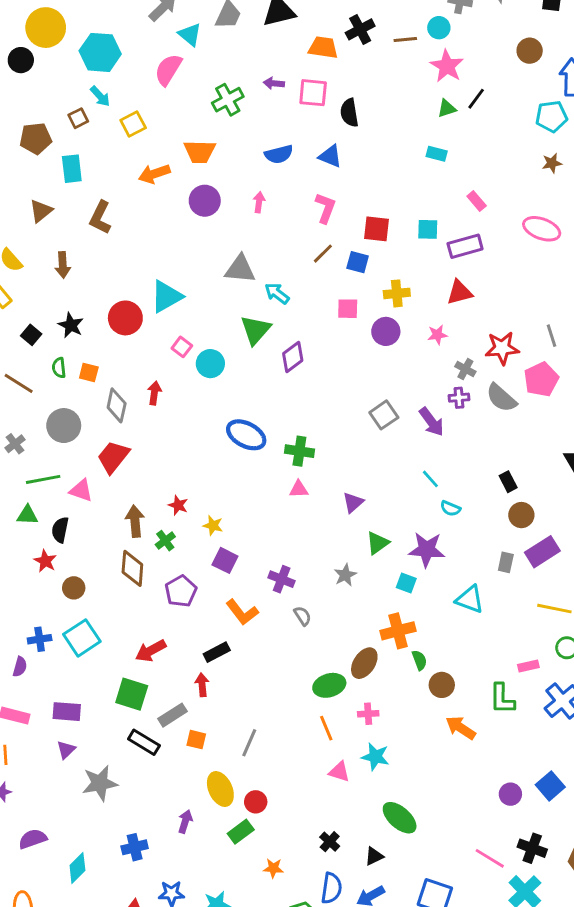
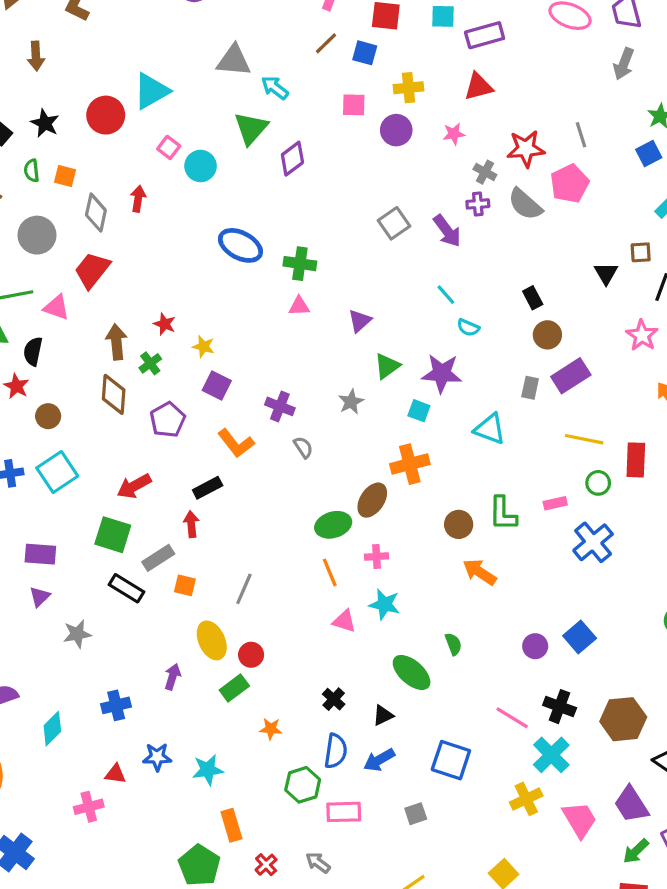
green semicircle: (419, 660) -> (453, 644), moved
green L-shape: (502, 699) -> (503, 514), moved
gray star: (100, 783) -> (77, 634), size x0.7

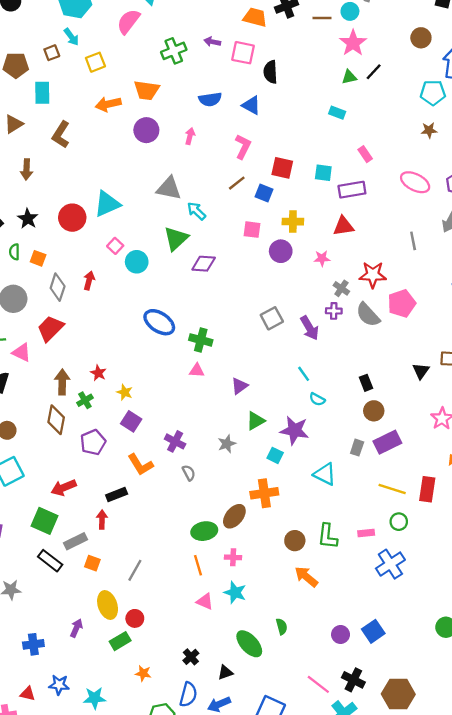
gray line: (581, 135) -> (413, 241), moved
purple diamond: (292, 159) -> (204, 264), turned 35
red rectangle: (636, 460) -> (427, 489), moved

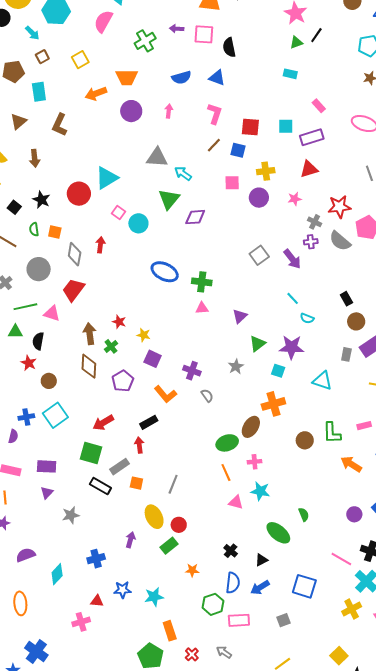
cyan arrow: (71, 37) -> (32, 33), moved
orange arrow: (306, 577) -> (351, 464), moved

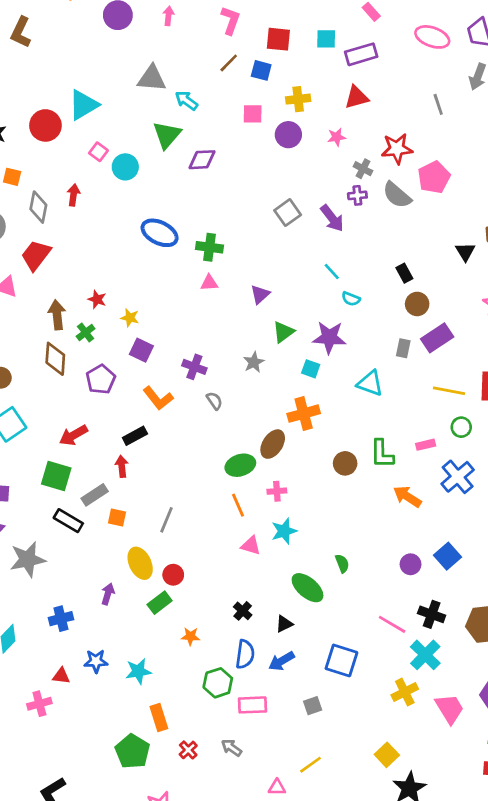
cyan star: (260, 491) -> (284, 531), turned -30
gray star: (71, 515) -> (28, 559), size x1.5

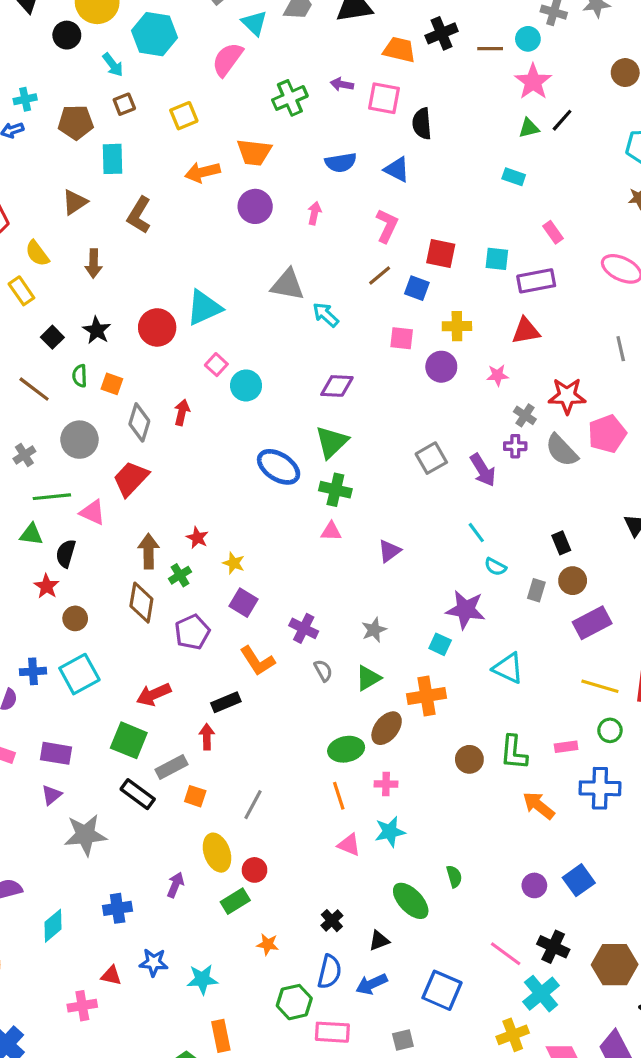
green triangle: (167, 135) -> (332, 442), moved
green triangle: (283, 332) -> (368, 678), moved
gray rectangle: (403, 348) -> (536, 590), moved
blue cross: (458, 477) -> (600, 788), turned 36

